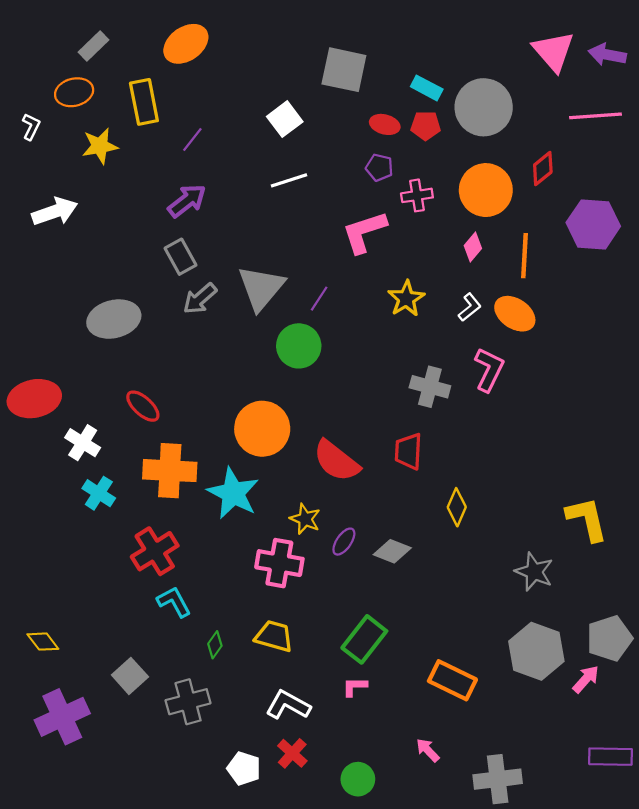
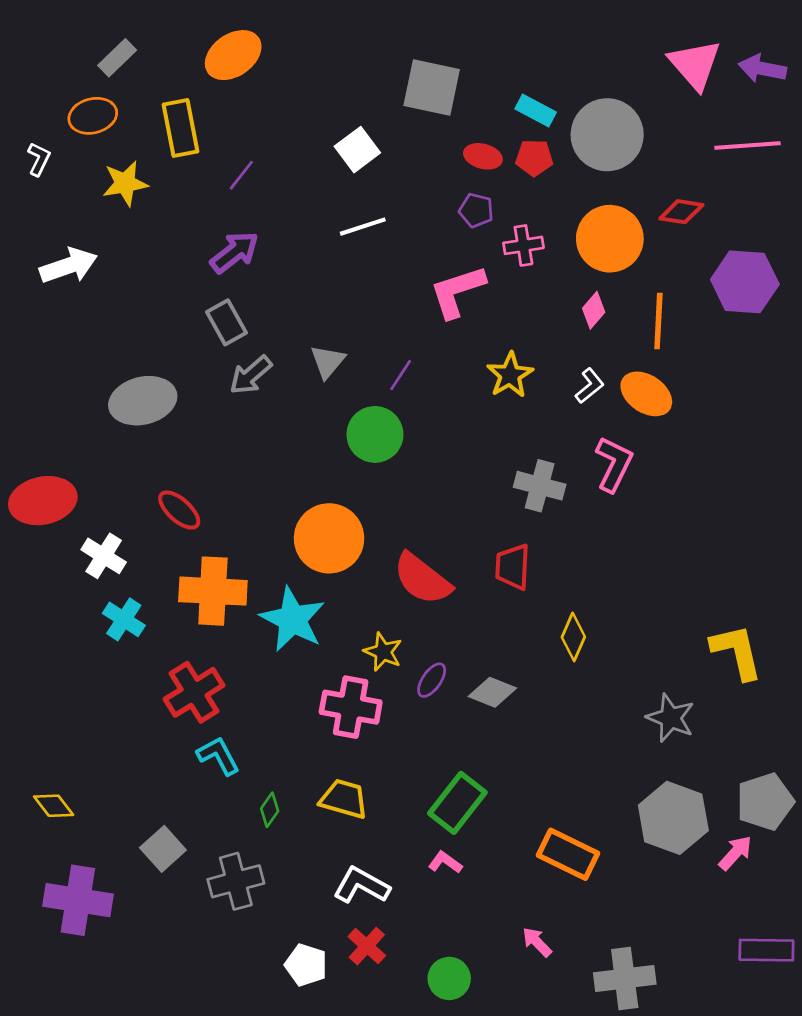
red diamond: (543, 169) -> (681, 212), turned 48
gray triangle: (261, 288) -> (328, 362), size x0.6
pink L-shape: (355, 687) -> (445, 862), turned 36
purple cross: (62, 717) -> (78, 900), turned 34

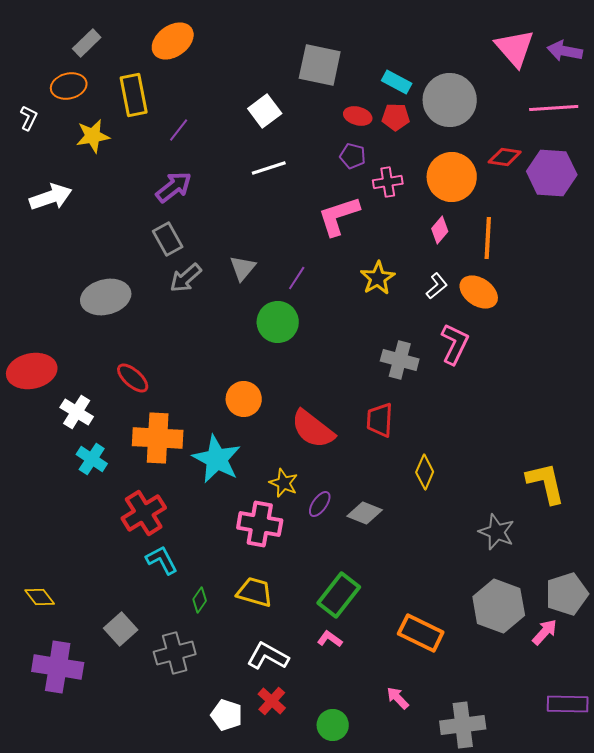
purple hexagon: (745, 282) -> (552, 173), moved
orange circle: (329, 538) -> (244, 399), size x0.7

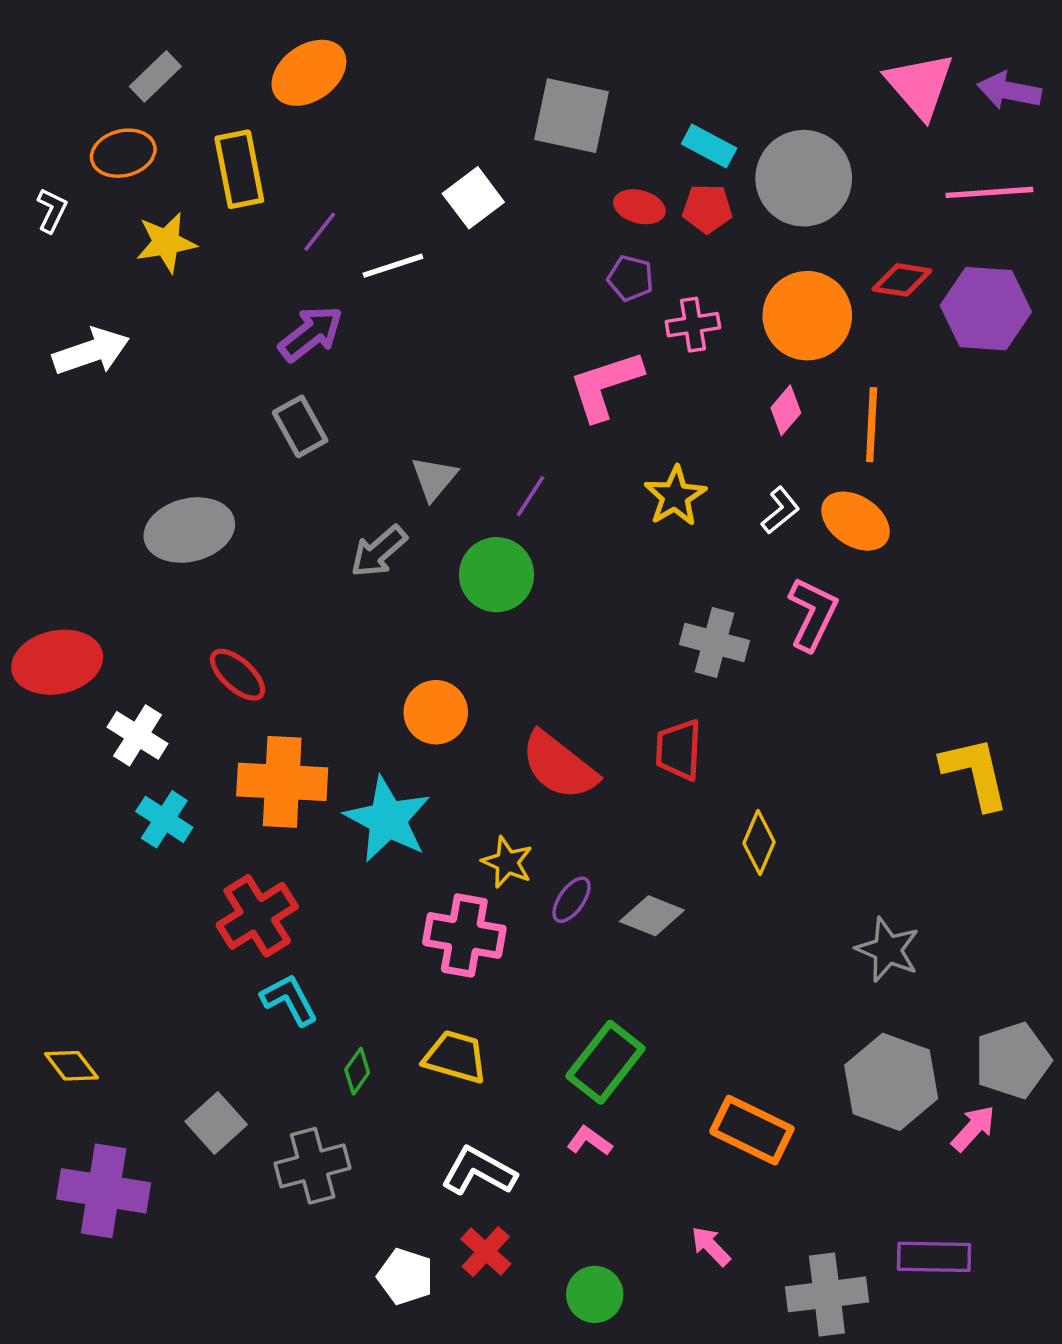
white line: (269, 168) -> (393, 266), moved
gray arrow: (186, 278) -> (379, 551), moved
yellow L-shape: (546, 483) -> (975, 773), moved
purple rectangle: (568, 704) -> (934, 1257), moved

